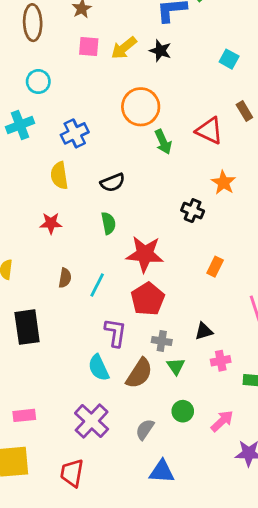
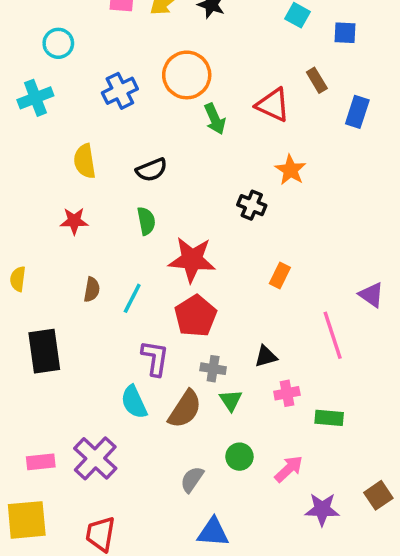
blue cross: (75, 133) -> (120, 91), moved
purple cross: (92, 421) -> (95, 458), moved

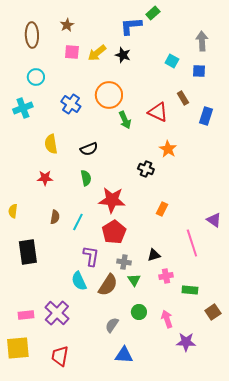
blue cross: (120, 91) -> (71, 104), turned -30
pink arrow: (289, 469) -> (167, 319), turned -66
brown square: (378, 495) -> (213, 312), moved

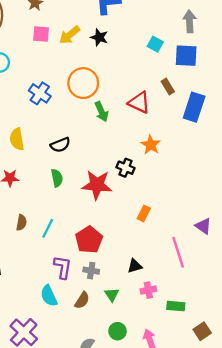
blue square: (199, 71) -> (186, 56), size x1.5
blue rectangle: (206, 116) -> (194, 107), size x1.4
red star: (112, 200) -> (97, 185), moved
gray cross: (124, 262) -> (91, 271), moved
brown semicircle: (108, 285) -> (82, 300), size x0.7

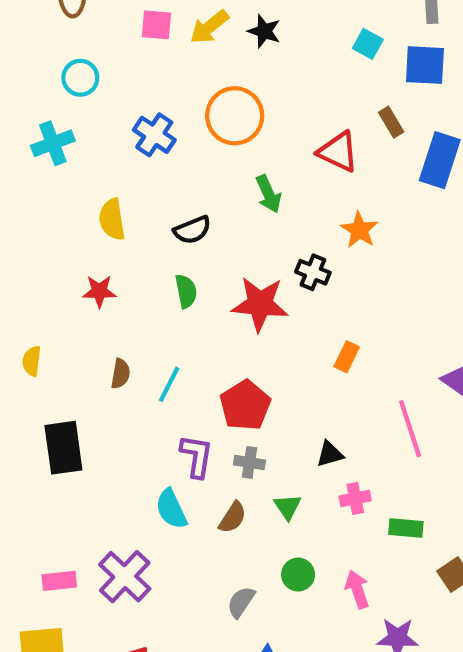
green arrow: (101, 112) -> (268, 194), moved

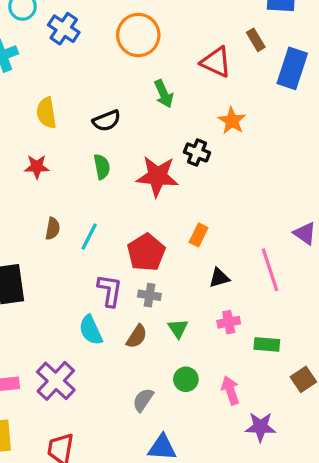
blue cross: (154, 135) -> (64, 29), moved
orange rectangle: (347, 357) -> (199, 235), moved
black triangle: (330, 454) -> (219, 278), moved

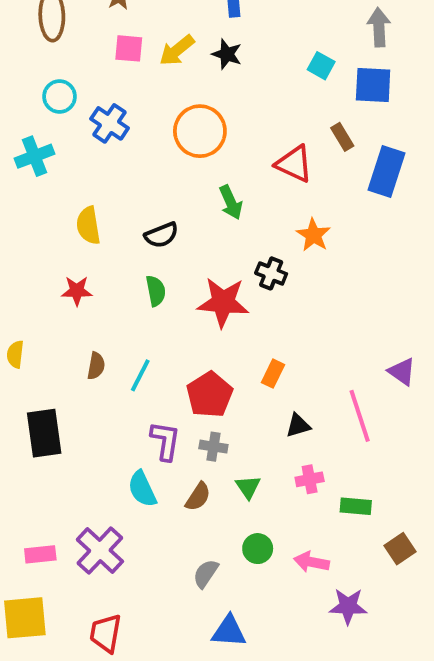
pink arrow: (230, 390) -> (312, 562), turned -60

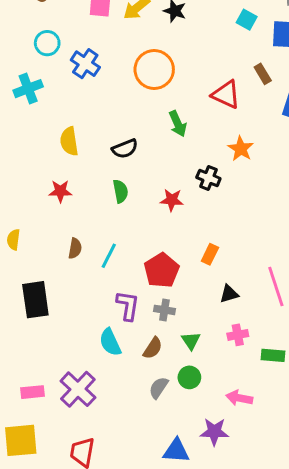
red star: (223, 302) -> (172, 200), size x0.6
green circle: (258, 549) -> (189, 377), moved
gray semicircle: (206, 574) -> (159, 388), moved
purple star: (348, 606) -> (214, 432), moved

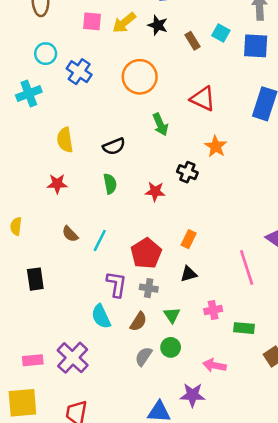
brown rectangle: (263, 74) -> (193, 41), moved
brown semicircle: (75, 248) -> (70, 234), turned 126
black triangle: (229, 294) -> (189, 274), moved
black rectangle: (35, 300) -> (35, 279), size x0.7

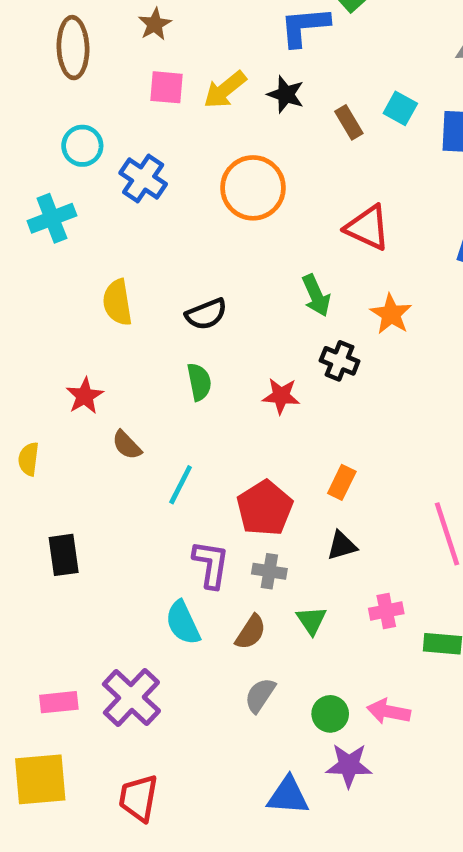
green arrow: (160, 124) -> (316, 295), moved
red star: (57, 184) -> (85, 396), moved, turned -30
brown semicircle: (70, 234) -> (127, 445), moved
green circle: (171, 347) -> (330, 714), moved

